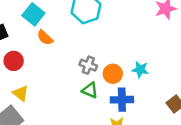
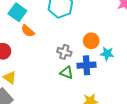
orange circle: (113, 74) -> (91, 41), moved
blue cross: (122, 100) -> (87, 65), moved

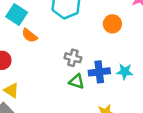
orange circle: (91, 41) -> (112, 24), moved
cyan star: (107, 54) -> (125, 72), moved

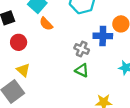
blue cross: (99, 72) -> (103, 36), moved

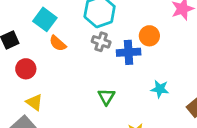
gray cross: (82, 49) -> (101, 42), moved
green triangle: (82, 70) -> (106, 97), turned 40

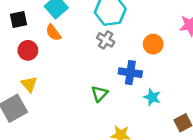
orange semicircle: (58, 43) -> (53, 33), moved
blue cross: (129, 52) -> (130, 73), moved

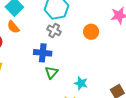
blue cross: (130, 73) -> (43, 53), moved
cyan star: (152, 97) -> (81, 83), moved

